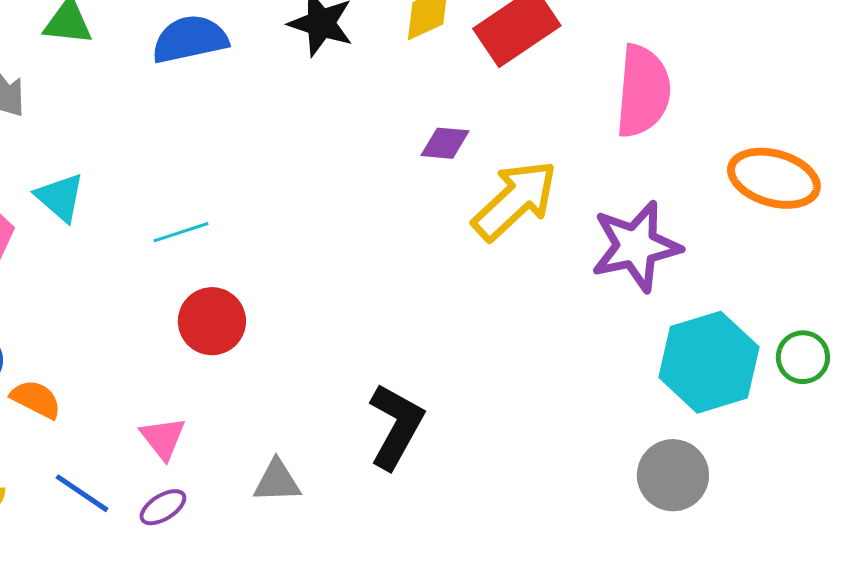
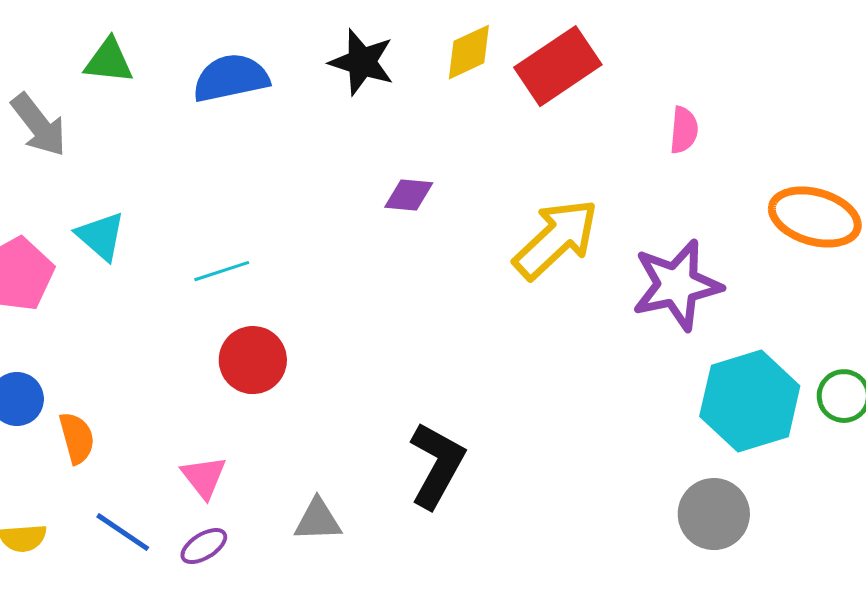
pink semicircle: (643, 91) -> (684, 130), size x0.5
purple diamond: (445, 143) -> (409, 195), moved
orange semicircle: (36, 399) -> (77, 438), turned 48

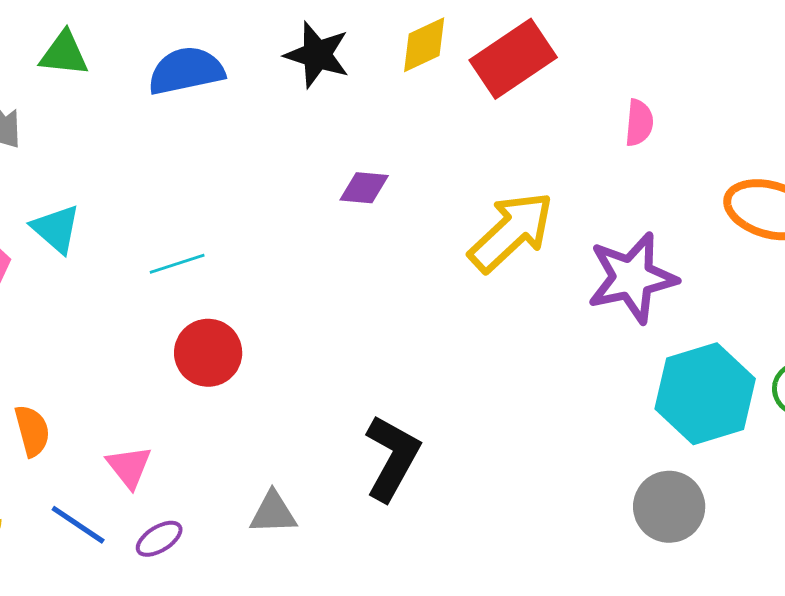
pink triangle: (204, 477) -> (129, 467), moved

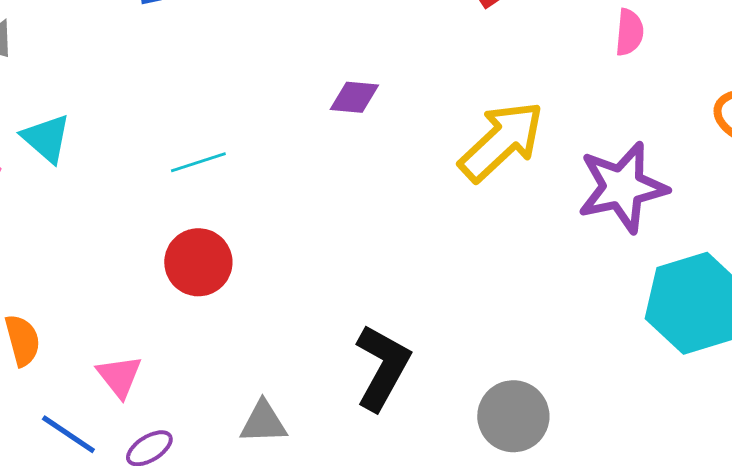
cyan line: (177, 264) -> (198, 162), moved
gray circle: (669, 507) -> (513, 416), moved

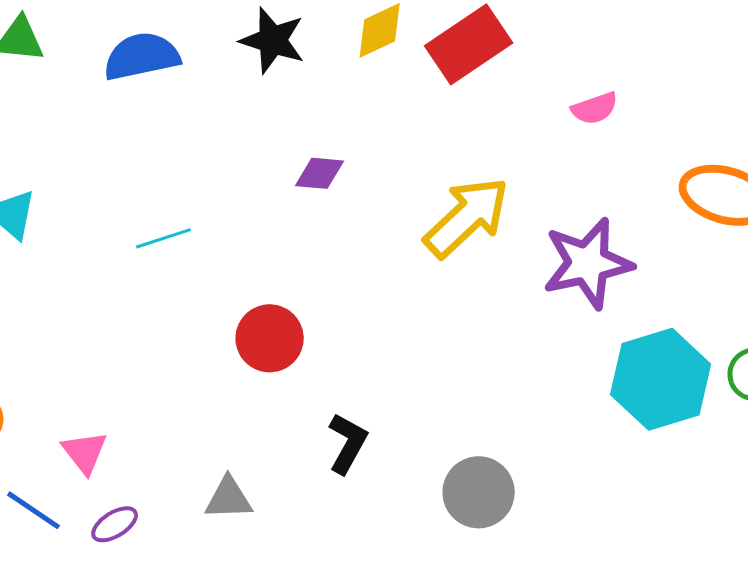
pink semicircle: (629, 32) -> (595, 108), turned 66
red circle: (198, 262) -> (270, 338), moved
black L-shape: (382, 367) -> (348, 443), size x0.7

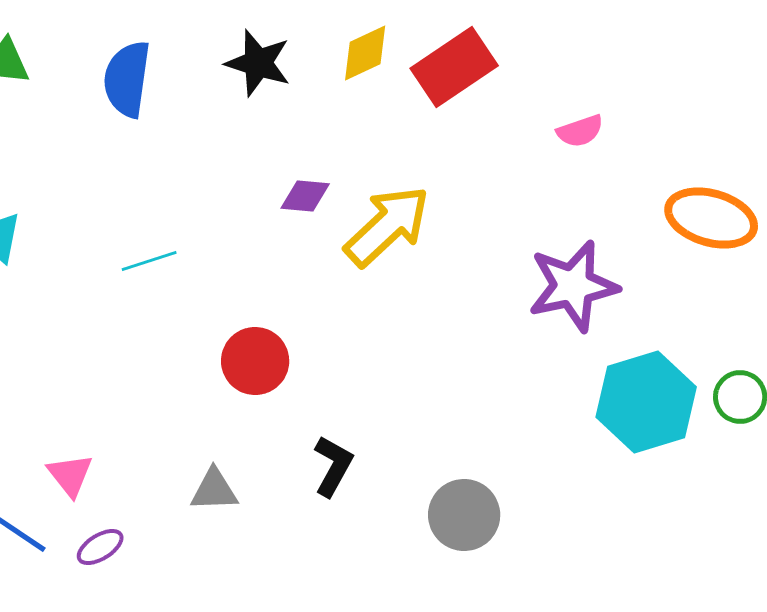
blue semicircle: (142, 56) -> (127, 79), turned -70
yellow arrow: (467, 217) -> (387, 226), moved
gray triangle: (229, 498) -> (214, 490), moved

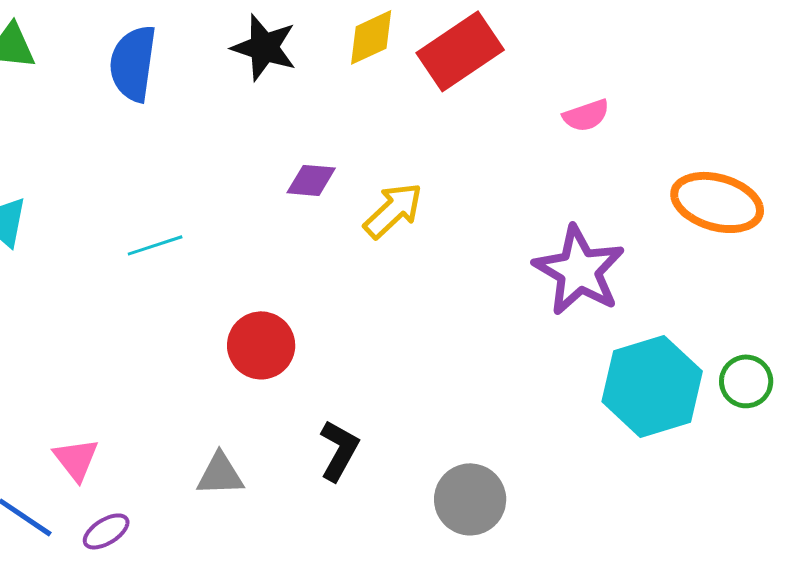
yellow arrow: (387, 226) -> (393, 210), size x0.7
purple star: (573, 286) -> (579, 270), turned -30

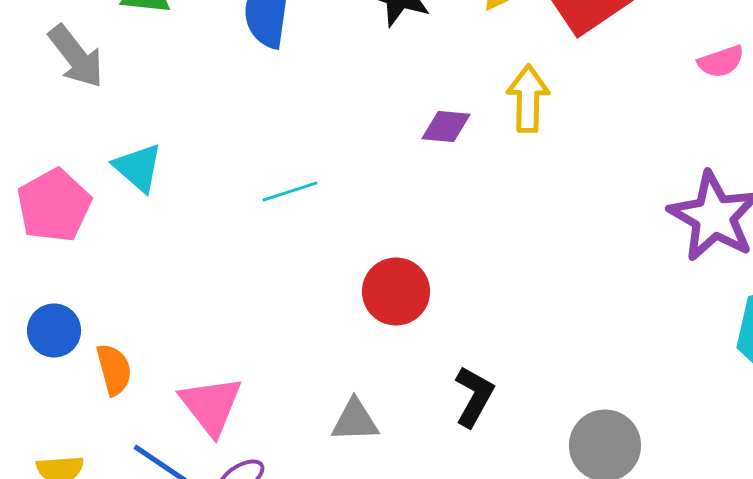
yellow arrow: (393, 210) -> (528, 98), moved, turned -46
pink triangle: (76, 459) -> (211, 406), size x1.4

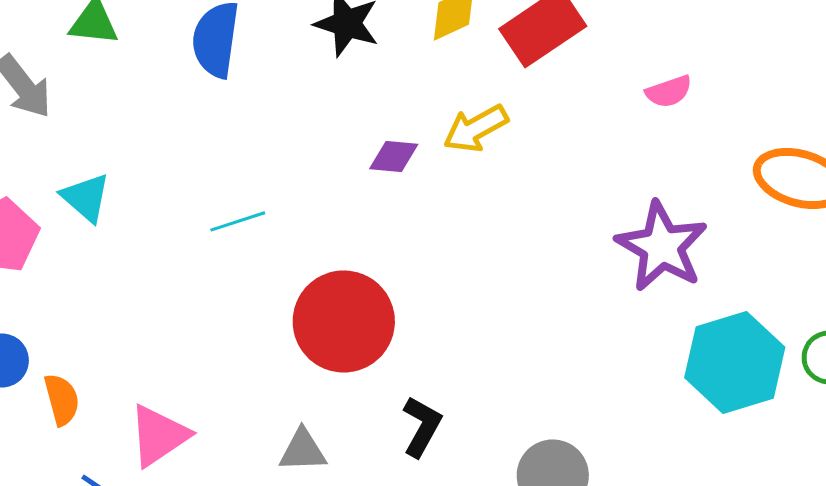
yellow arrow: (528, 98) -> (476, 128), turned -120
red circle: (396, 292) -> (344, 321), size x1.5
pink triangle: (211, 406) -> (159, 435), turned 34

